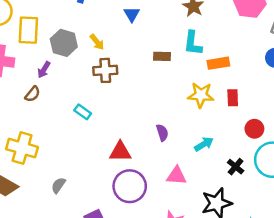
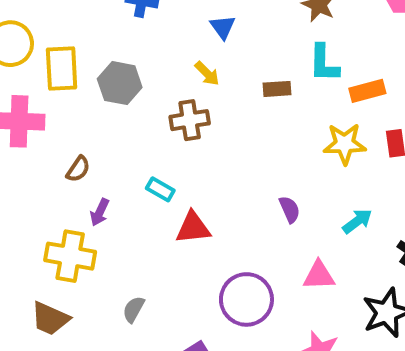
yellow arrow: (97, 42) -> (207, 73), moved
purple arrow: (44, 70) -> (100, 212), moved
red triangle: (120, 152) -> (193, 228), moved

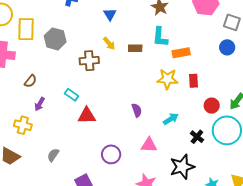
yellow arrow: (207, 73) -> (109, 43), moved
yellow cross: (70, 256) -> (23, 125), size x0.7
purple circle: (246, 299) -> (111, 154), size x0.7

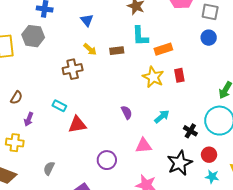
gray hexagon: (55, 39) -> (33, 36), moved
yellow star: (167, 79) -> (153, 77), turned 30
red circle: (212, 106) -> (209, 155), moved

